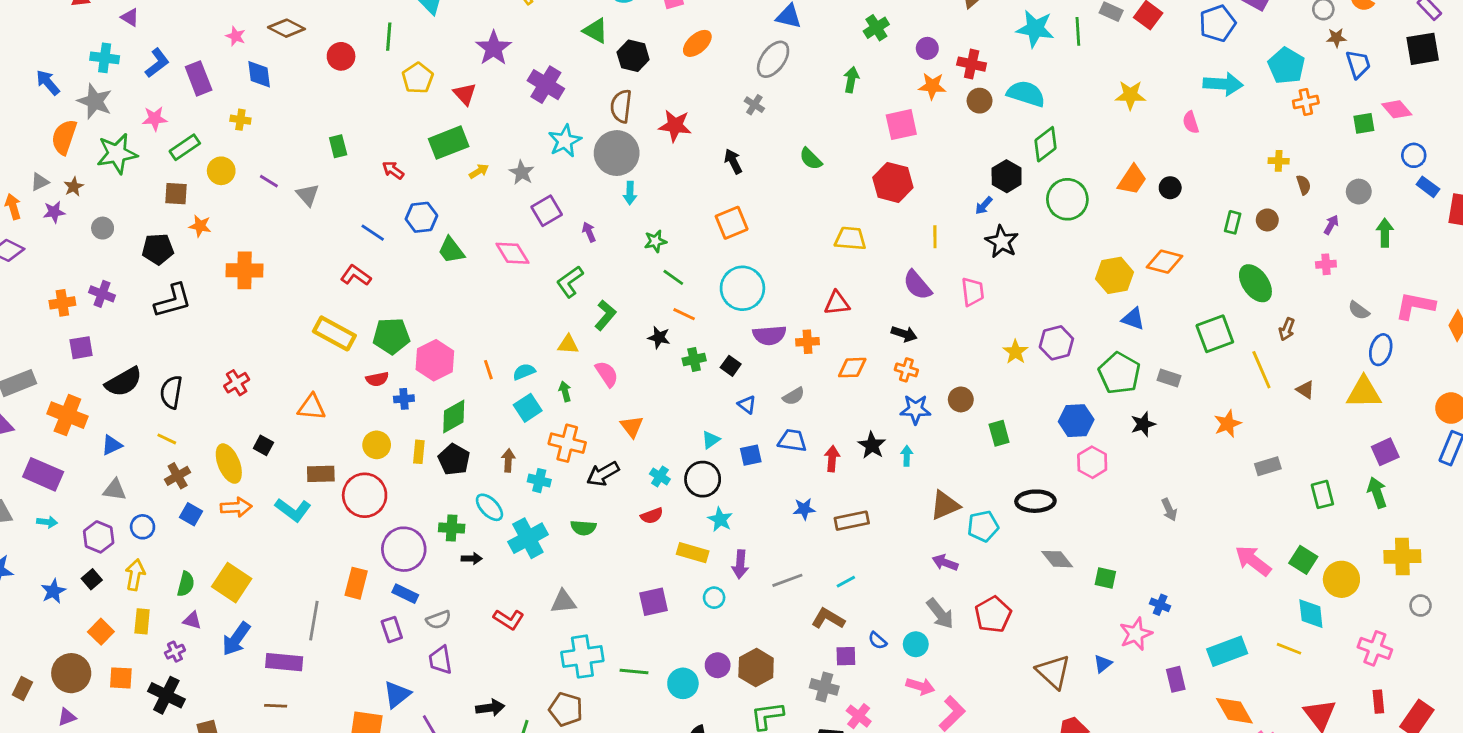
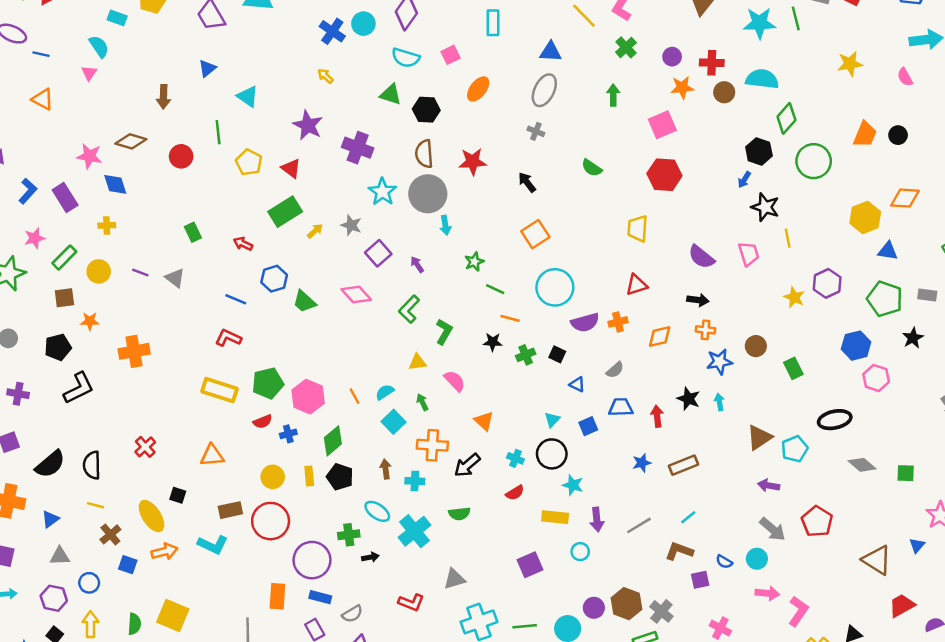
pink star: (236, 36) -> (89, 156), size x1.5
yellow line: (935, 237) -> (788, 238), moved
yellow trapezoid: (850, 239) -> (638, 228), turned -80
gray cross: (824, 687) -> (661, 611), moved, turned 35

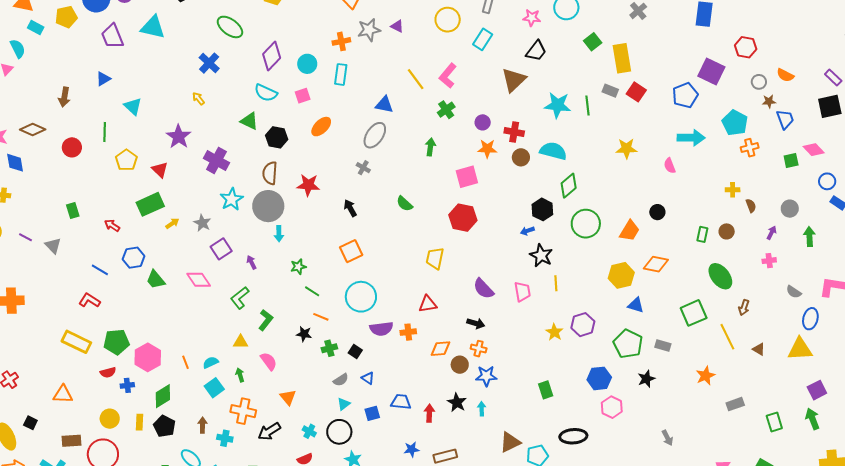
cyan circle: (363, 24) -> (307, 64), moved
orange trapezoid: (865, 134) -> (629, 231), moved
blue arrow: (744, 180) -> (527, 231), turned 32
brown circle: (756, 346) -> (460, 365), moved
gray semicircle: (615, 370) -> (341, 380), moved

